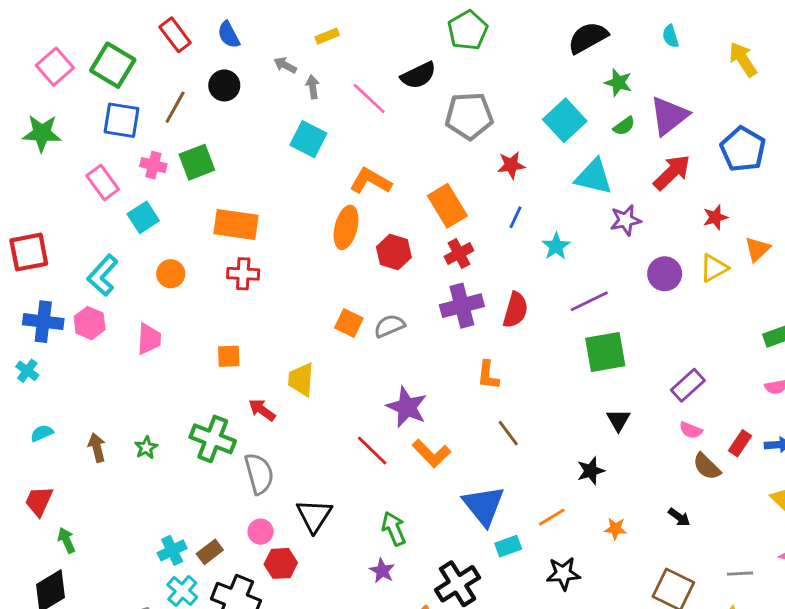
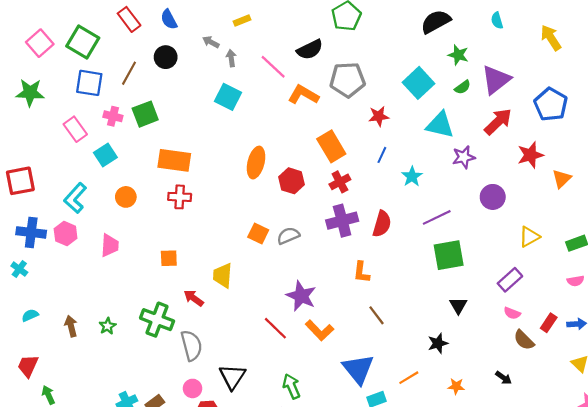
orange L-shape: (371, 181) -> (303, 95), moved
red star: (715, 217) -> (530, 155), size x1.4
yellow triangle: (714, 268) -> (529, 237), moved

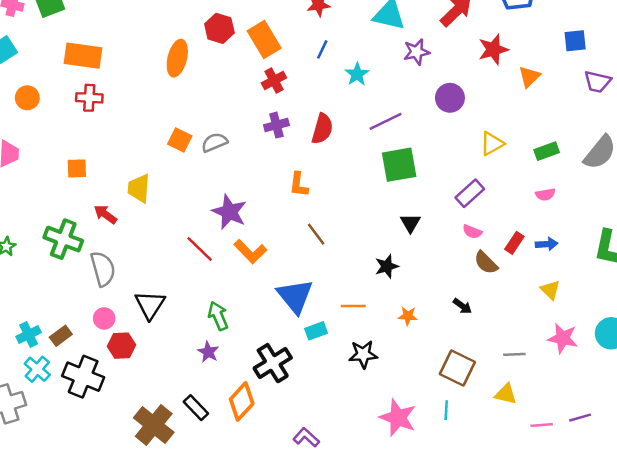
red hexagon: (292, 181) -> (219, 28), moved
purple cross: (342, 221) -> (276, 125), size x0.7
orange line: (409, 378) -> (353, 306), turned 30

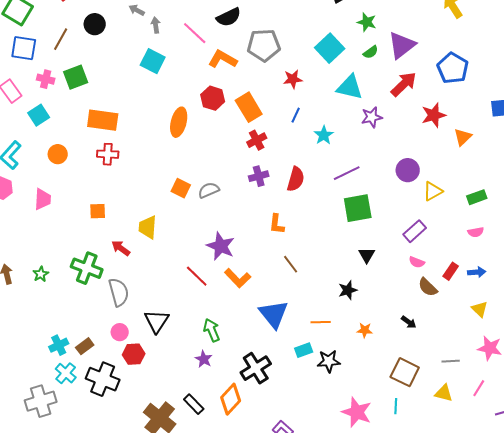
purple circle: (450, 98) -> (408, 170), moved
cyan rectangle: (316, 331) -> (304, 350), moved
pink line: (542, 425) -> (479, 388), moved, turned -54

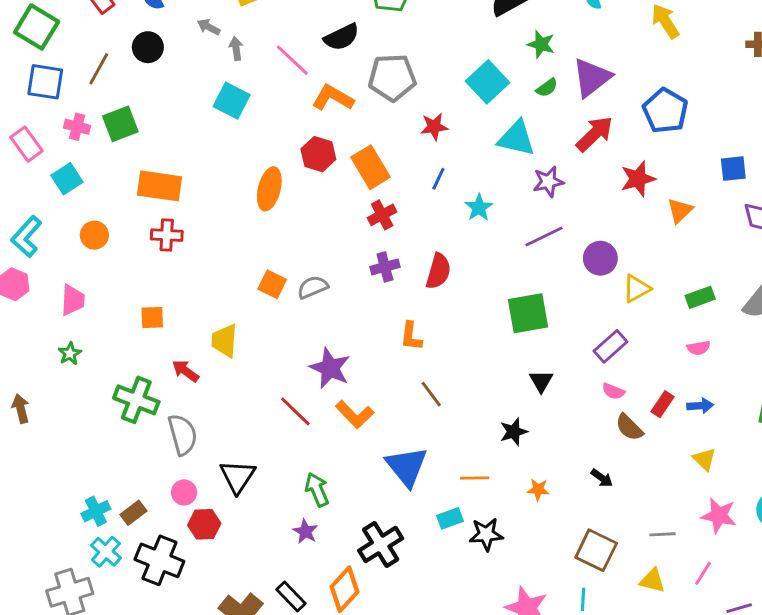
purple line: (347, 173) -> (544, 237), moved
green star: (41, 274) -> (70, 354), moved

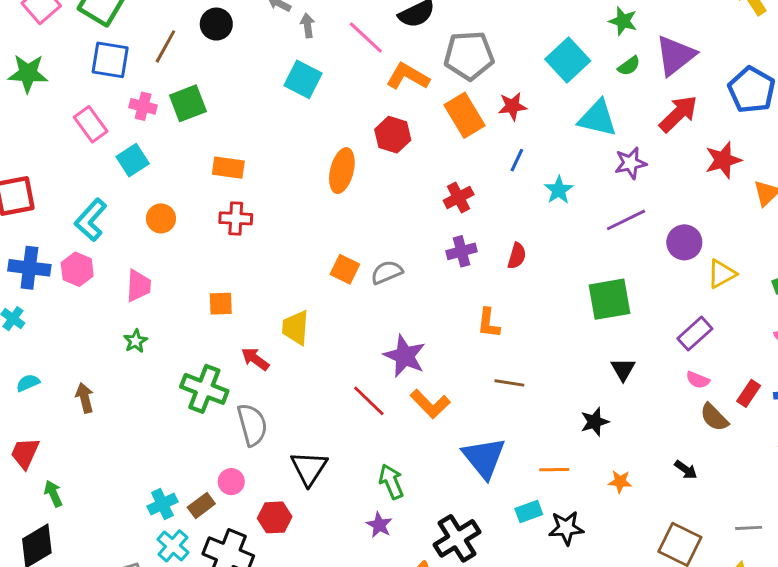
orange rectangle: (370, 167) -> (465, 115), moved
orange rectangle: (159, 186) -> (228, 168), size x0.7
red semicircle: (438, 271) -> (517, 256), size x0.7
brown line: (431, 394) -> (509, 383), turned -44
pink circle: (184, 492) -> (231, 482), moved

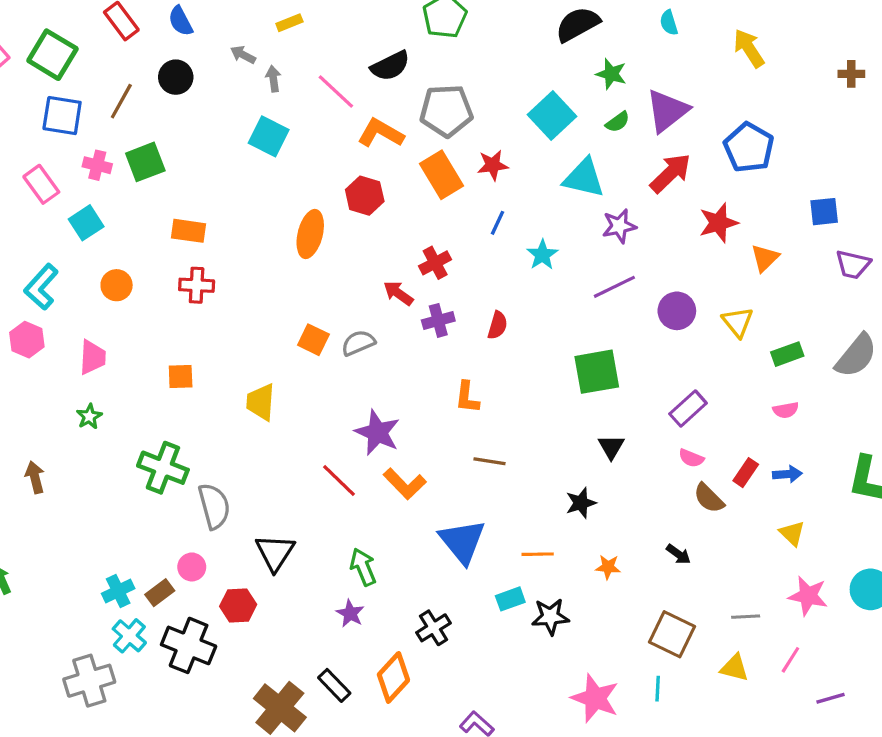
yellow triangle: (722, 274) -> (738, 322), moved, turned -40
red arrow: (255, 359) -> (398, 293), moved
black cross: (457, 538) -> (433, 628), size x0.7

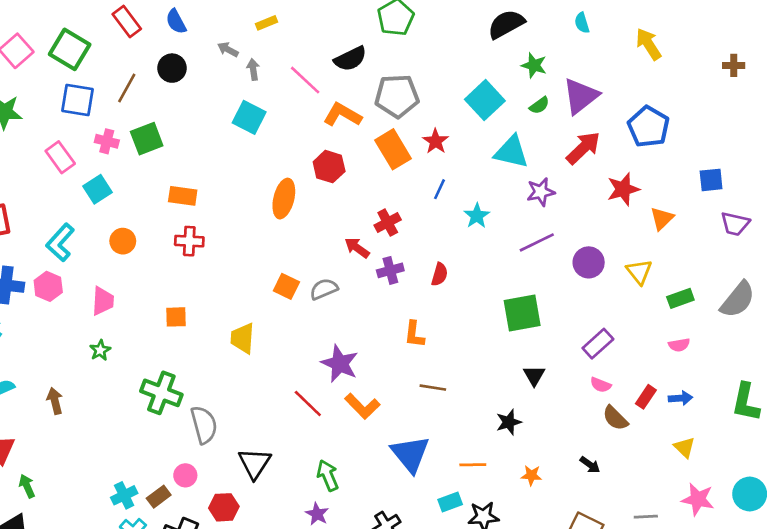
red star: (493, 165) -> (436, 141), turned -30

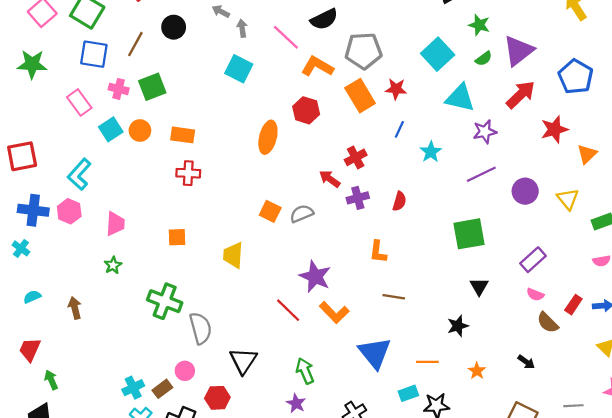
red star: (436, 141) -> (396, 89), turned -30
orange circle: (123, 241) -> (140, 130), moved
orange star: (531, 475) -> (477, 371), turned 30

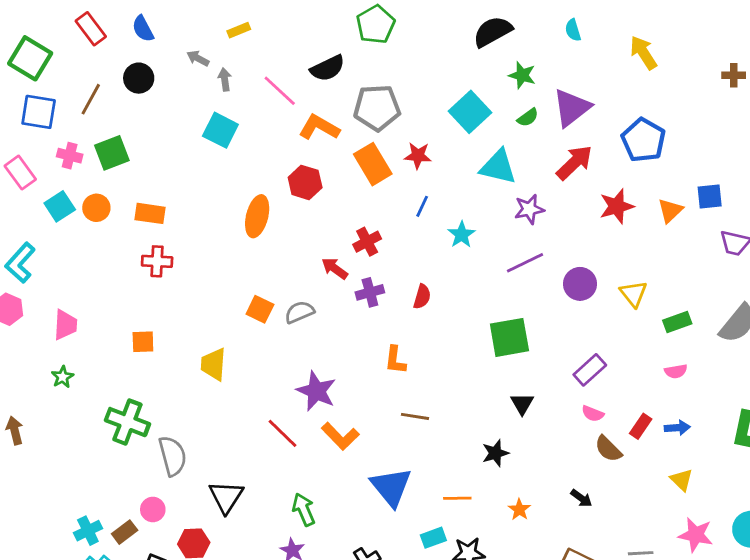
orange triangle: (587, 154) -> (670, 211), moved

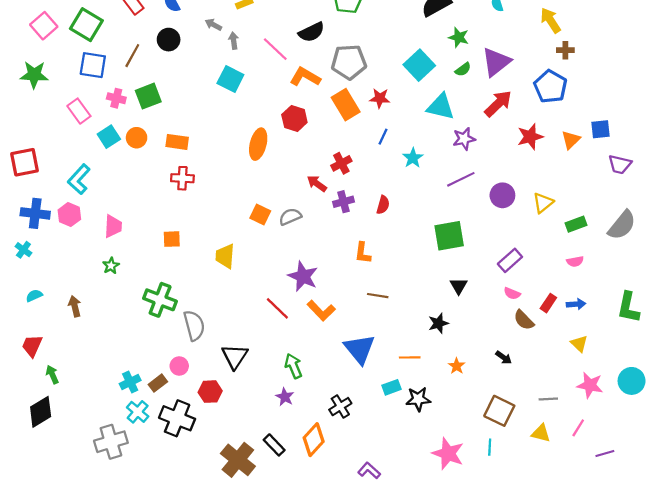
brown cross: (734, 75) -> (565, 50), moved
yellow triangle: (634, 294) -> (543, 203), turned 30

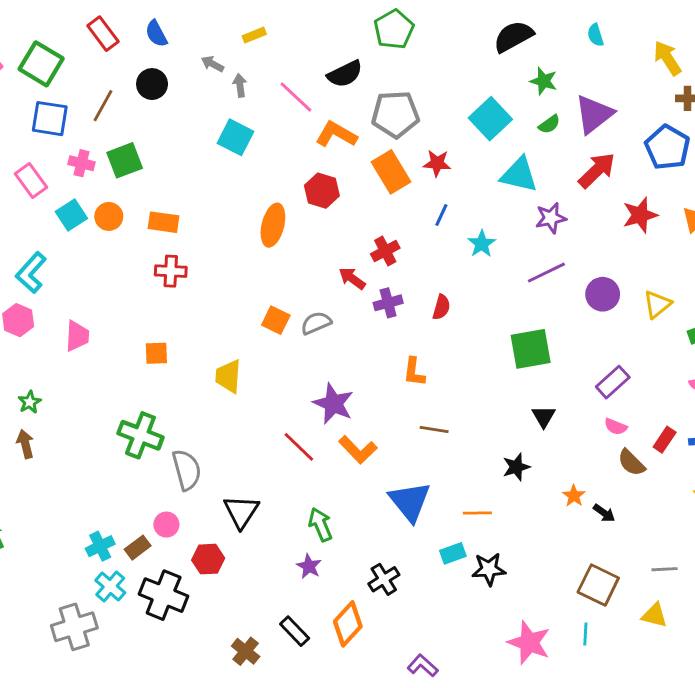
green star: (111, 266) -> (30, 402), moved
orange star: (457, 366) -> (574, 496), moved
brown cross: (238, 460) -> (246, 651), size x0.6

